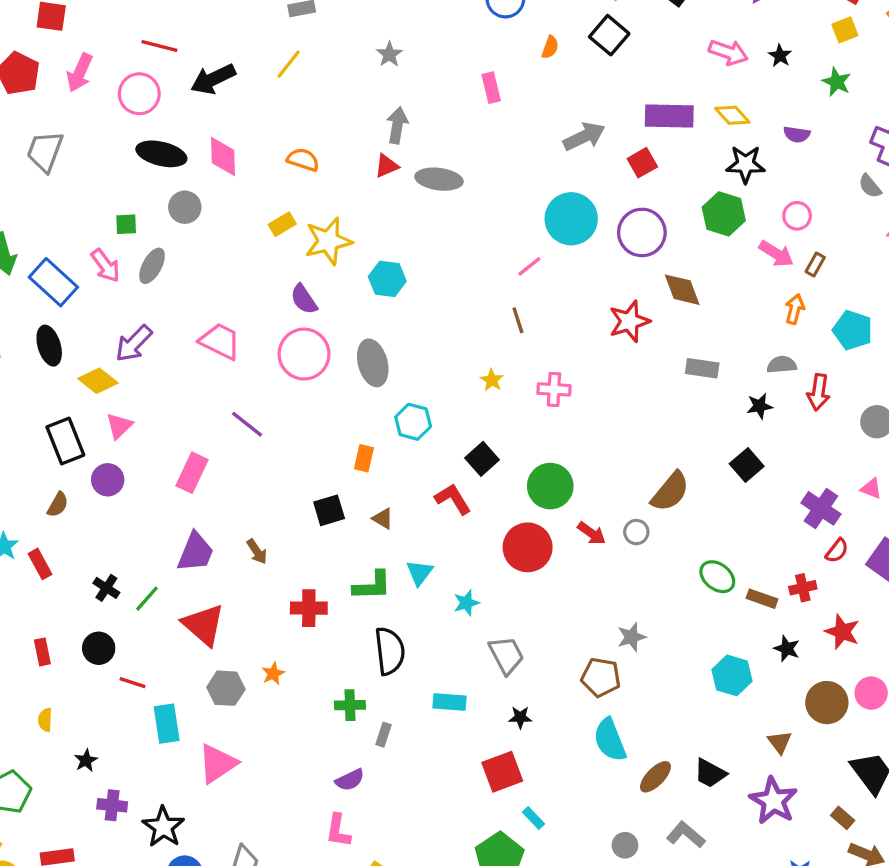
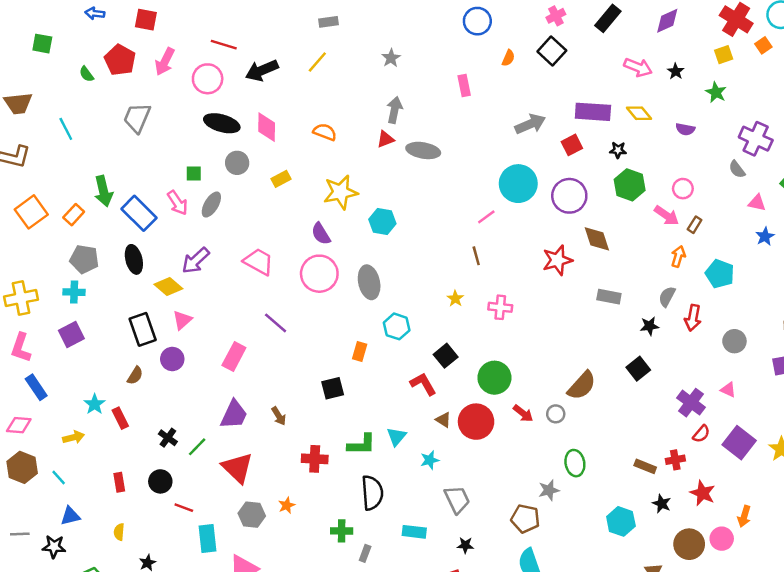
black star: (746, 164) -> (618, 150), moved, size x0.6
yellow rectangle: (282, 224) -> (281, 179), moved
gray semicircle: (782, 365) -> (667, 297), turned -60
brown triangle: (383, 519) -> (443, 420), moved
green ellipse: (717, 577) -> (575, 463), moved, turned 40

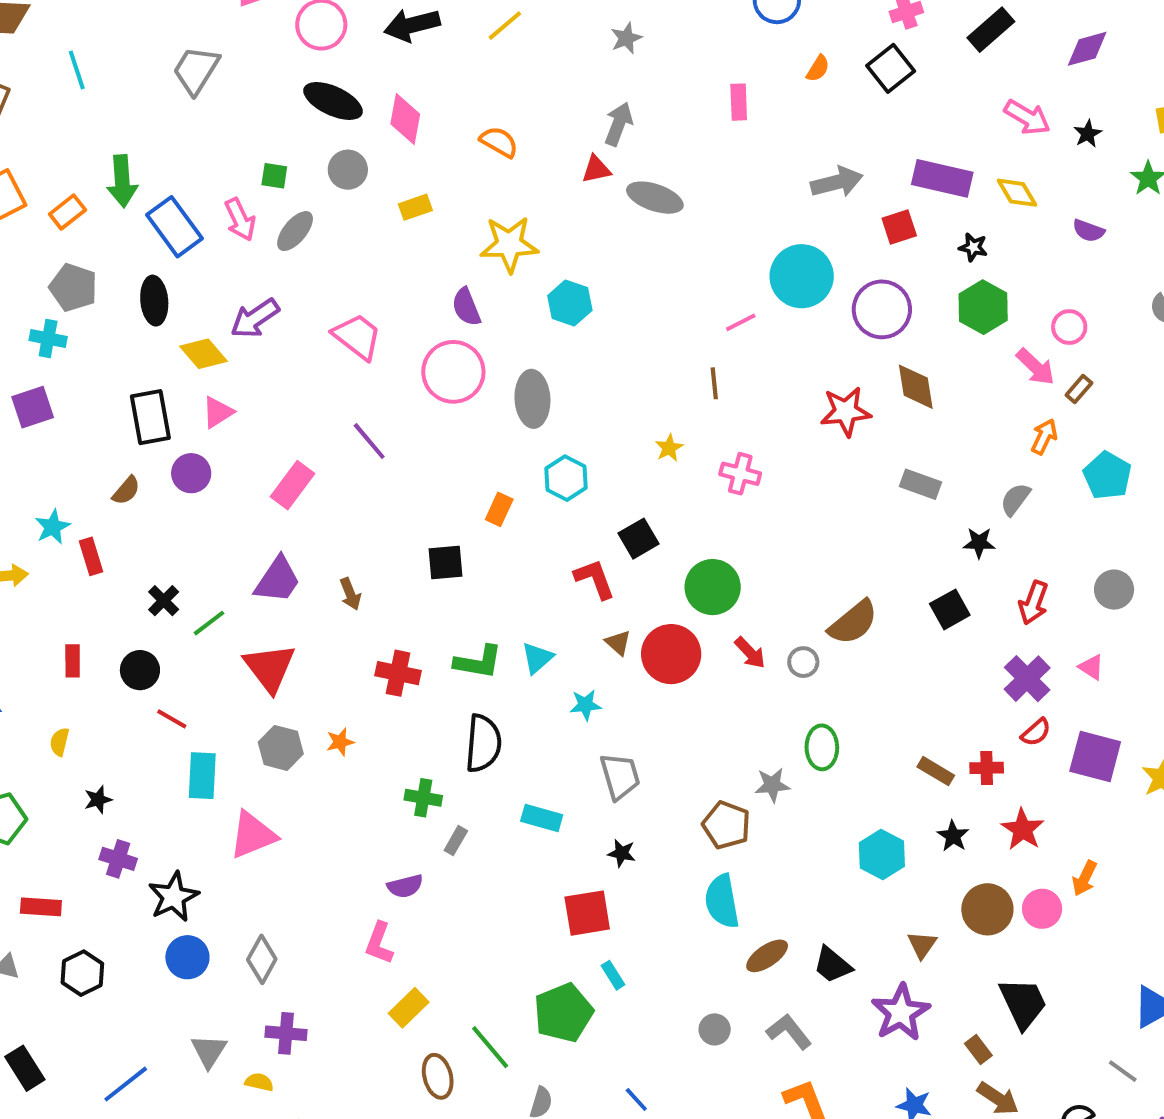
red arrow: (693, 318) -> (1033, 603), moved
purple square: (739, 443) -> (1095, 757), turned -32

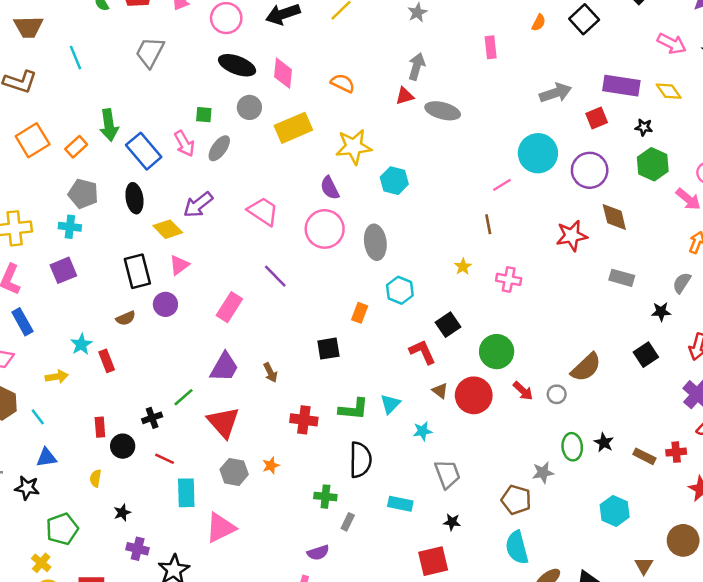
yellow rectangle: (415, 207) -> (293, 128), size x1.8
brown semicircle: (126, 491) -> (126, 318), turned 30
black cross: (164, 601) -> (152, 418), moved, turned 30
black circle: (140, 670) -> (123, 446), moved
black star: (953, 836) -> (604, 442), moved

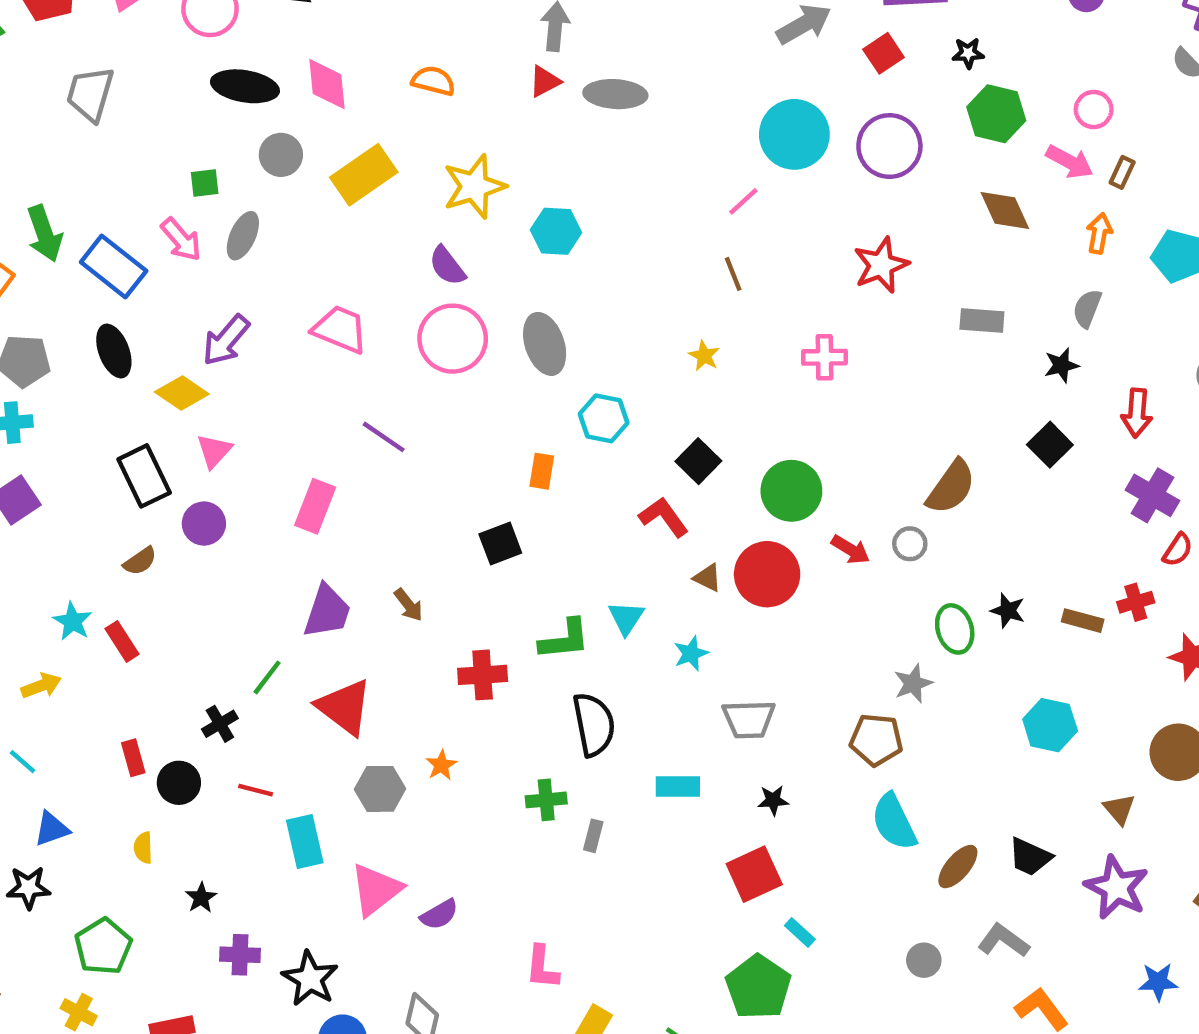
brown diamond: (614, 217) -> (1005, 211), moved
pink cross: (509, 279) -> (825, 357), moved
gray trapezoid: (447, 474) -> (749, 719), turned 120
purple semicircle: (318, 553) -> (439, 914), moved

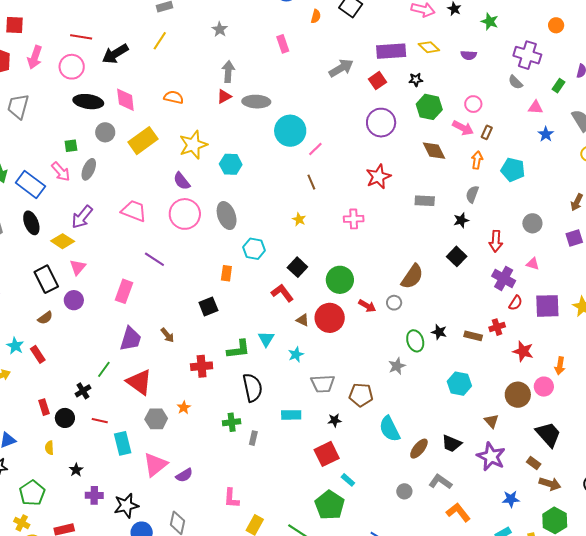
cyan circle: (794, 134) -> (290, 131), moved
brown pentagon: (876, 740) -> (361, 395), moved
black star: (310, 979) -> (126, 506), turned 30

